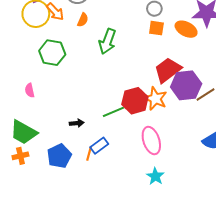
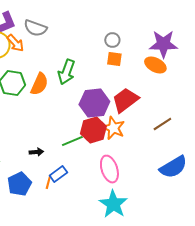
orange semicircle: (83, 20) -> (39, 84), moved, size x1.6
orange ellipse: (186, 29) -> (155, 65), moved
purple hexagon: (186, 85) -> (94, 103), moved
cyan star: (155, 176) -> (113, 204), size x1.6

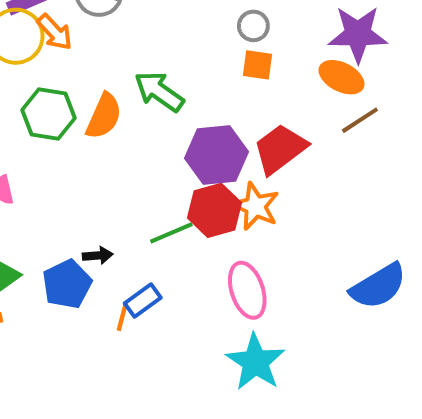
green arrow: (66, 72) -> (159, 92), turned 105
brown line: (162, 124) -> (360, 120), moved
blue pentagon: (19, 184) -> (67, 284), moved

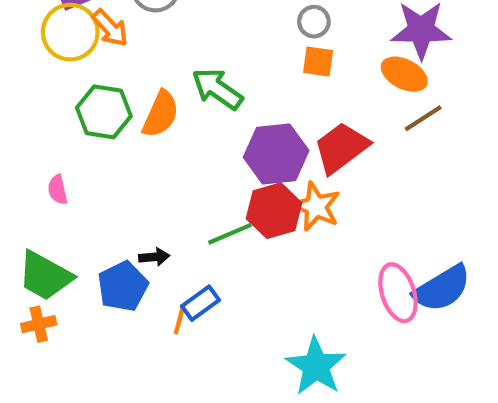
pink ellipse: (247, 290) -> (398, 293), moved

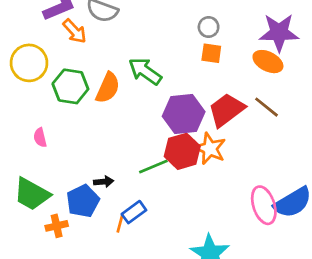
yellow circle: (70, 32) -> (29, 63), moved
brown line: (423, 118) -> (267, 107), moved, turned 72
orange cross: (39, 324) -> (57, 226), moved

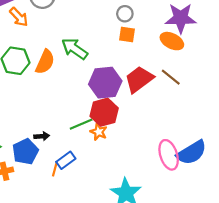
orange star: (210, 149) -> (99, 132), moved, size x0.7

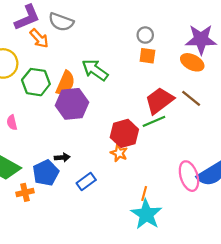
purple hexagon: (105, 83) -> (72, 104), moved
green line: (81, 124) -> (154, 121), moved
orange line: (55, 169) -> (144, 194), moved

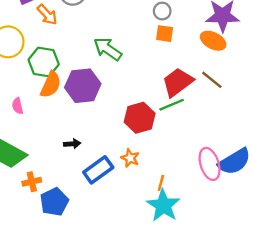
orange semicircle: (65, 83) -> (51, 85), moved
orange star: (119, 153) -> (130, 158), moved
blue pentagon: (46, 173) -> (54, 202), moved
blue rectangle: (86, 181) -> (98, 170), size x1.4

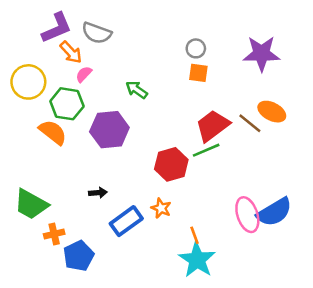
orange ellipse: (213, 41) -> (272, 112), moved
green arrow: (108, 49) -> (137, 90), size x0.7
orange semicircle: (51, 85) -> (53, 132), moved, turned -76
pink semicircle: (18, 106) -> (84, 74), moved, turned 56
orange line: (161, 183) -> (195, 235), turned -35

